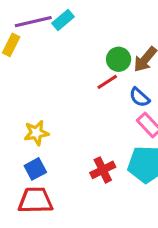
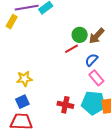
blue semicircle: (139, 97) -> (91, 60), turned 88
red cross: (103, 170) -> (65, 105), turned 35

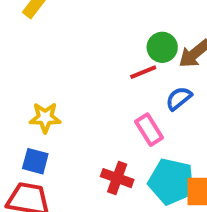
pink rectangle: (96, 78) -> (149, 130), moved
blue square: (22, 102) -> (35, 161), turned 32

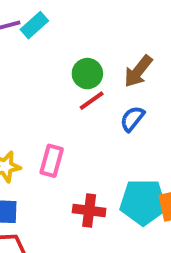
green circle: (162, 47) -> (87, 74), moved
pink rectangle: (149, 130) -> (52, 161), moved, turned 60

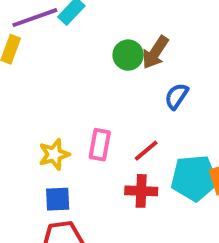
brown arrow: (138, 71) -> (155, 52), moved
red line: (92, 101) -> (146, 151), moved

